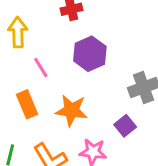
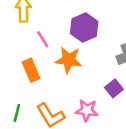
orange star: (71, 110) -> (69, 60), moved

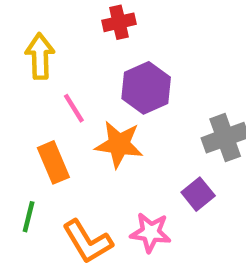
green line: (17, 113) -> (29, 217), moved

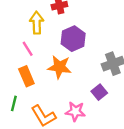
yellow arrow: (40, 56) -> (37, 23), moved
pink line: (74, 108) -> (28, 49), moved

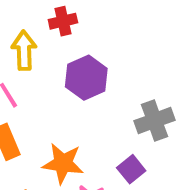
orange star: (59, 67) -> (63, 163), moved

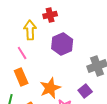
orange star: (63, 163) -> (50, 88), turned -30

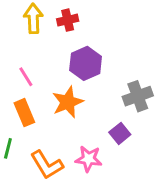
yellow arrow: (30, 30) -> (33, 19), moved
orange star: (50, 88) -> (68, 102), moved

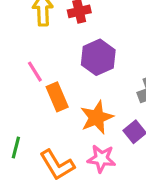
orange star: (68, 102) -> (97, 117), moved
orange rectangle: (24, 113) -> (57, 97), moved

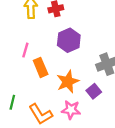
pink line: (35, 72) -> (25, 50), turned 48

